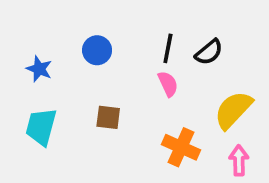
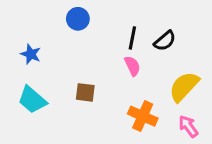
blue circle: (97, 50) -> (78, 19), moved
cyan trapezoid: (41, 127) -> (32, 100), turned -64
pink arrow: (239, 160) -> (188, 126), turned -35

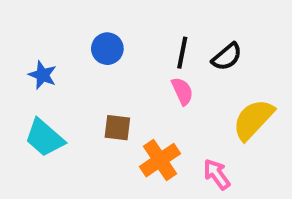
blue circle: (78, 19) -> (107, 49), moved
orange cross: (143, 116) -> (160, 160), moved, turned 32
pink arrow: (188, 126) -> (217, 174), moved

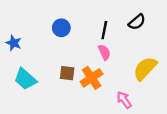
black semicircle: (227, 57) -> (137, 22), moved
blue star: (43, 75) -> (14, 43), moved
orange cross: (160, 160) -> (92, 78), moved

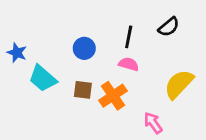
blue circle: (61, 28) -> (84, 48), moved
pink semicircle: (104, 52) -> (129, 64), turned -49
cyan trapezoid: (25, 79) -> (43, 78), moved

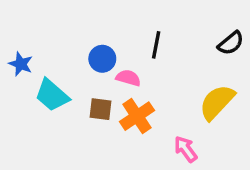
black semicircle: (169, 27) -> (231, 43), moved
pink semicircle: (129, 64) -> (128, 78), moved

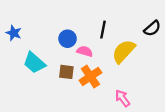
blue star: (21, 64) -> (14, 33), moved
yellow semicircle: (217, 102) -> (124, 51), moved

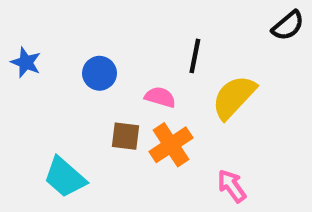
black semicircle: (152, 28) -> (288, 26), moved
blue circle: (68, 39) -> (99, 73), moved
cyan trapezoid: (34, 63) -> (65, 177), moved

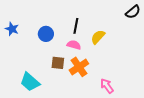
black line: (195, 56) -> (76, 26), moved
yellow semicircle: (234, 97) -> (98, 37), moved, size x0.7

